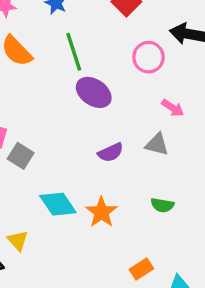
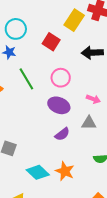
pink circle: (149, 57) -> (61, 78), moved
purple ellipse: (94, 92) -> (59, 105), moved

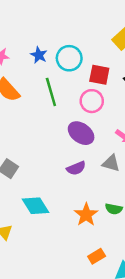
cyan circle: (16, 29) -> (69, 58), moved
red square: (51, 42) -> (99, 75), moved, turned -36
orange star: (65, 171) -> (86, 215), moved

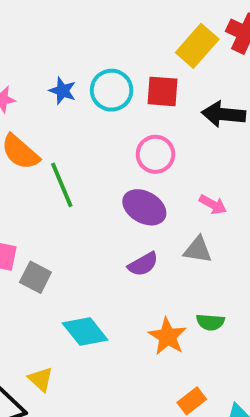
red square: (99, 75) -> (163, 91), moved
green line: (51, 92) -> (62, 185), moved

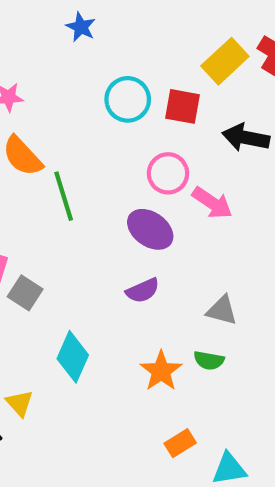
blue star: (63, 91) -> (81, 27), moved
pink arrow: (213, 205) -> (212, 203), moved, size x1.4
gray triangle: (198, 250) -> (222, 310), moved
cyan diamond: (85, 332) -> (73, 357), turned 57

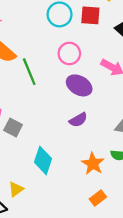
pink circle: (168, 173) -> (69, 53), moved
yellow triangle: (20, 403) -> (16, 189), turned 42
orange rectangle: (180, 443) -> (98, 198), moved

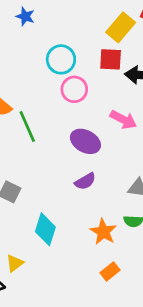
red square: (90, 15) -> (111, 59), moved
pink circle: (69, 53) -> (74, 89), moved

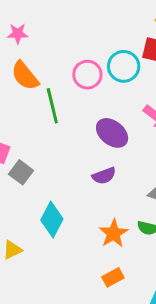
cyan circle: (61, 59) -> (124, 66), moved
pink circle: (74, 89) -> (87, 75), moved

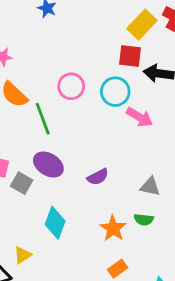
cyan circle: (124, 66) -> (115, 92), moved
purple ellipse: (112, 133) -> (48, 164), moved

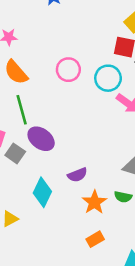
green line: (43, 119) -> (22, 110), moved
purple semicircle: (98, 177) -> (77, 175), moved

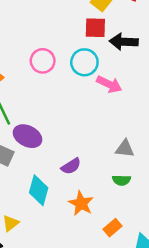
orange star: (94, 202) -> (81, 203), moved
orange rectangle: (95, 239) -> (113, 228), moved

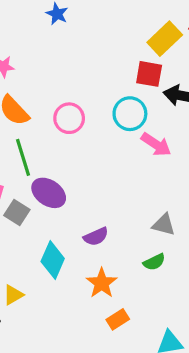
pink circle: (43, 61) -> (69, 118), moved
green semicircle: (121, 180) -> (154, 262), turned -36
orange rectangle: (113, 228) -> (118, 319), moved

